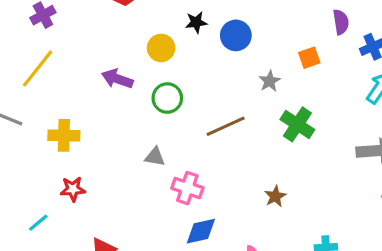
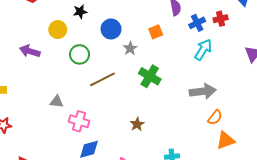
blue circle: (236, 35) -> (111, 29), moved
green circle: (167, 98) -> (80, 54), moved

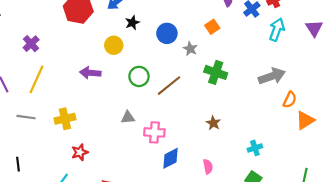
cyan arrow: (203, 50) -> (277, 30), moved
green circle: (80, 54) -> (139, 76), moved

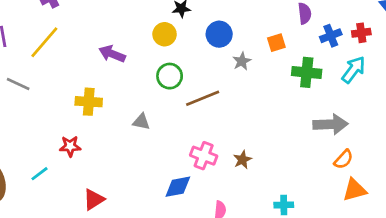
yellow circle: (114, 45) -> (165, 34), moved
green cross: (216, 72) -> (307, 72), moved, turned -30
yellow cross: (65, 119) -> (89, 102), moved
pink cross: (154, 132) -> (204, 156), moved

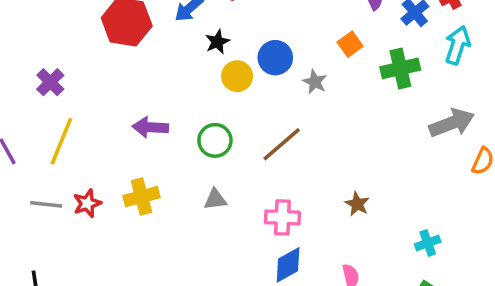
yellow circle: (165, 34) -> (237, 76), moved
green circle: (170, 76) -> (215, 140), moved
red star: (70, 146) -> (87, 203), moved
pink cross: (204, 156) -> (282, 217), moved

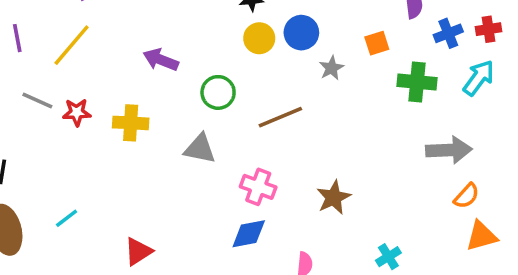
gray triangle: (215, 199) -> (200, 149), size x1.4
brown star: (357, 204) -> (334, 197), size x1.4
cyan cross: (428, 243) -> (388, 257), turned -30

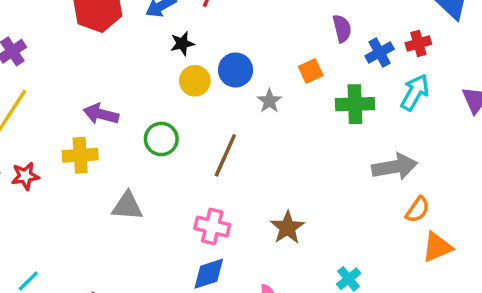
brown line: (280, 117) -> (225, 155), turned -36
yellow cross: (131, 123) -> (80, 155), moved
gray triangle: (200, 149) -> (127, 206), moved

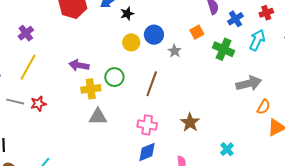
red cross: (418, 43) -> (266, 13), moved
black star: (182, 44) -> (127, 14), moved
green cross: (355, 104) -> (224, 49), turned 30
yellow cross: (80, 155) -> (91, 89), moved

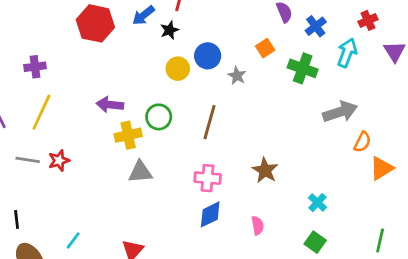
red cross: (266, 13) -> (368, 20), moved
purple cross: (26, 33) -> (35, 67), turned 35

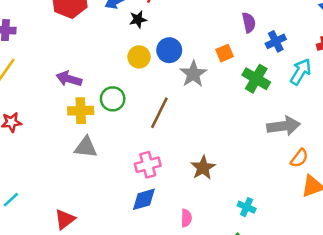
gray star: (237, 76) -> (193, 74), size x1.5
pink cross: (208, 178) -> (148, 165), turned -30
cyan cross: (317, 203) -> (247, 207), turned -30

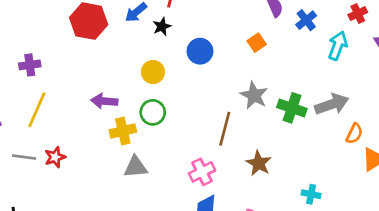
yellow circle: (139, 57) -> (153, 72), moved
gray star: (193, 74) -> (254, 95), moved
green cross: (256, 79) -> (292, 108), moved
brown line: (159, 113) -> (225, 129), moved

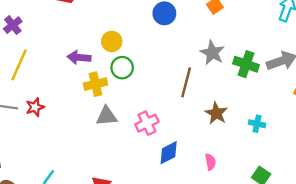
purple cross: (30, 65) -> (13, 25), turned -30
yellow circle: (153, 72) -> (112, 41), moved
pink cross: (202, 172) -> (147, 123), moved
cyan cross: (311, 194) -> (257, 124), moved

